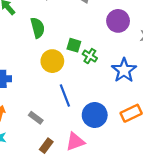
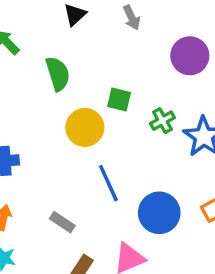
green cross: (90, 56) -> (162, 121), moved, turned 32

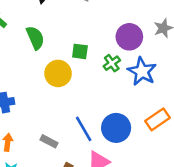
purple circle: (190, 56) -> (129, 37), moved
blue line: (108, 183) -> (84, 129), moved

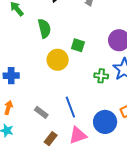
green cross: (112, 63) -> (101, 76), moved, turned 32
blue circle: (116, 128) -> (105, 122), moved

